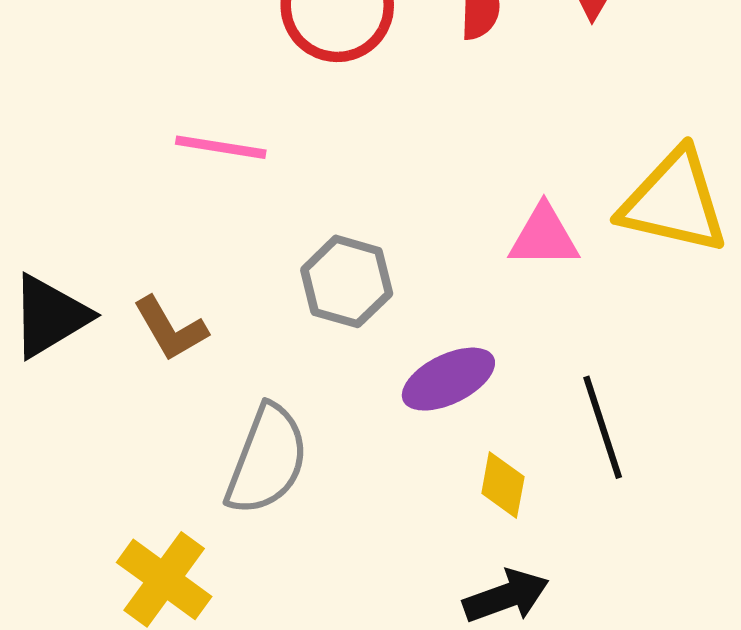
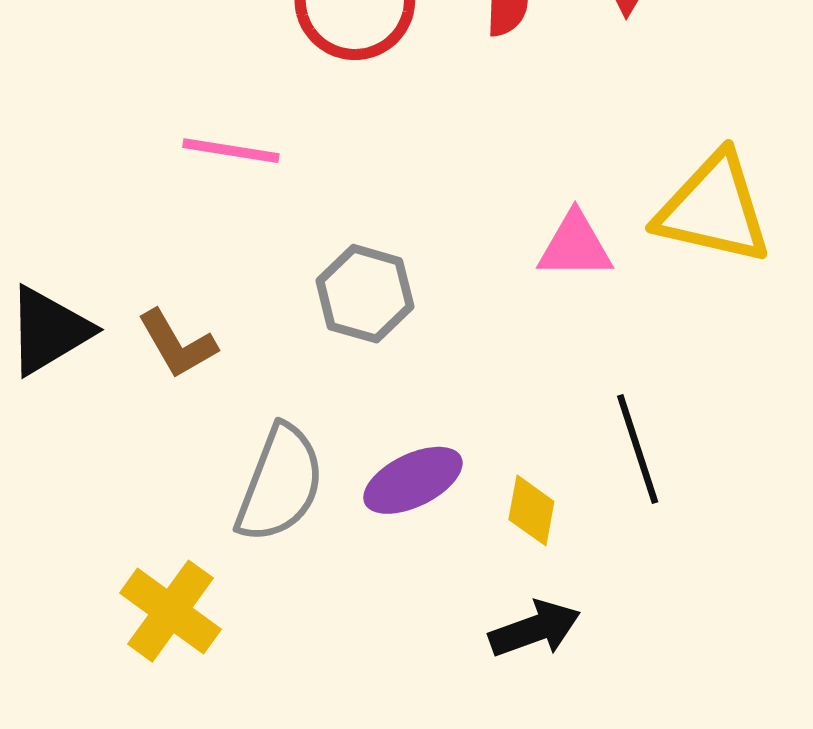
purple ellipse: (448, 379) -> (413, 480), moved

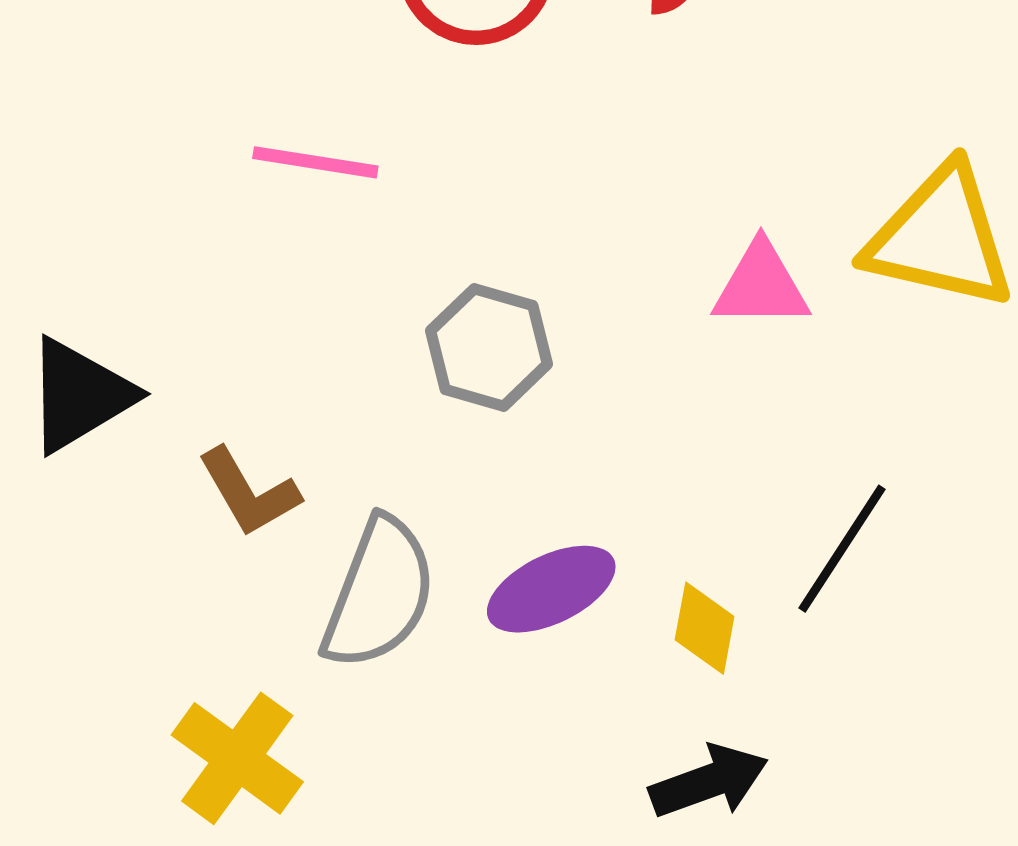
brown L-shape: (177, 344) -> (249, 492), moved
black line: (638, 449) -> (842, 549), turned 51

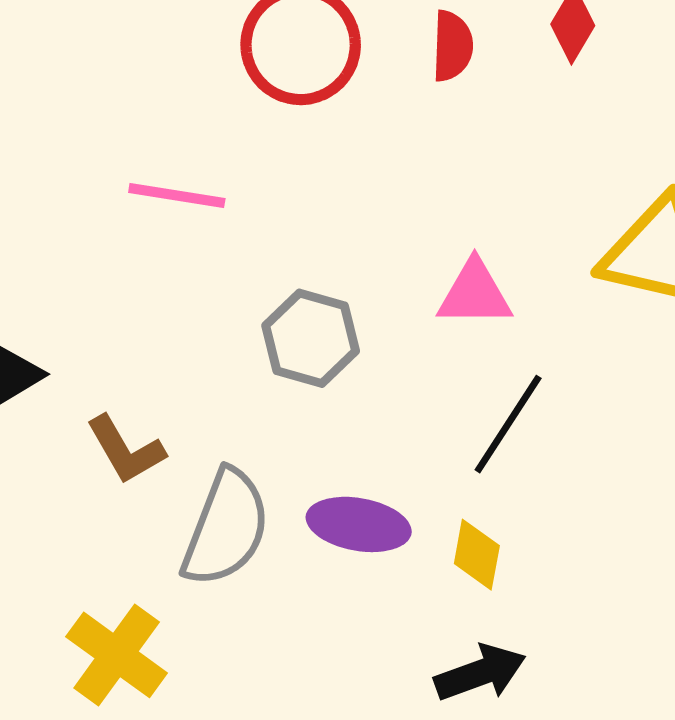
pink triangle: (761, 285) -> (475, 294), moved
black line: (842, 549) -> (508, 424), moved
purple ellipse: (551, 589) -> (359, 524), turned 36

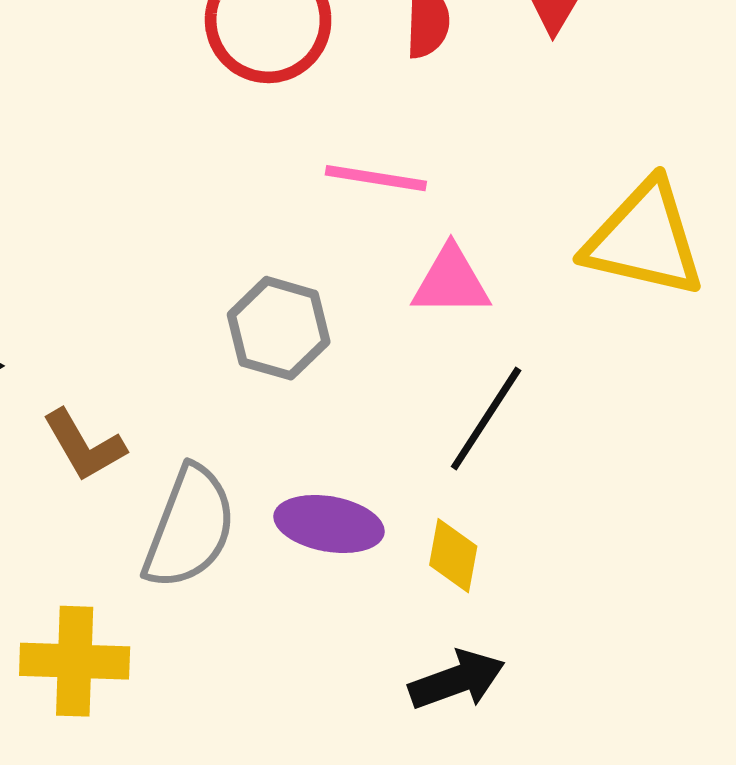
pink line: (177, 195) -> (376, 178), moved
yellow cross: (117, 655) -> (75, 661), turned -34

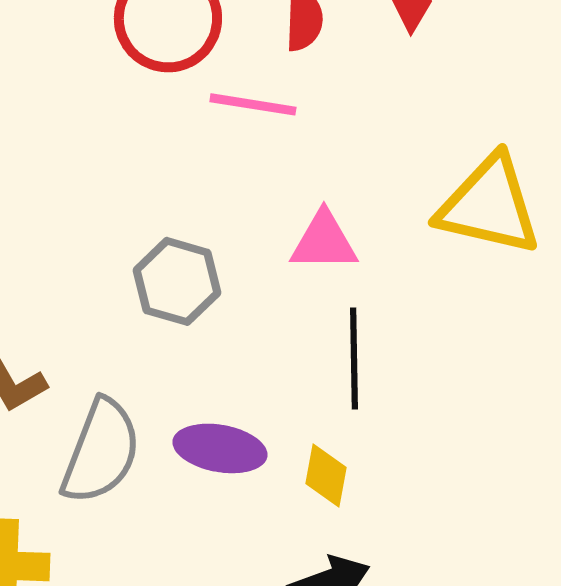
pink line: (376, 178) -> (253, 104), moved
black line: (486, 418) -> (354, 358), turned -34

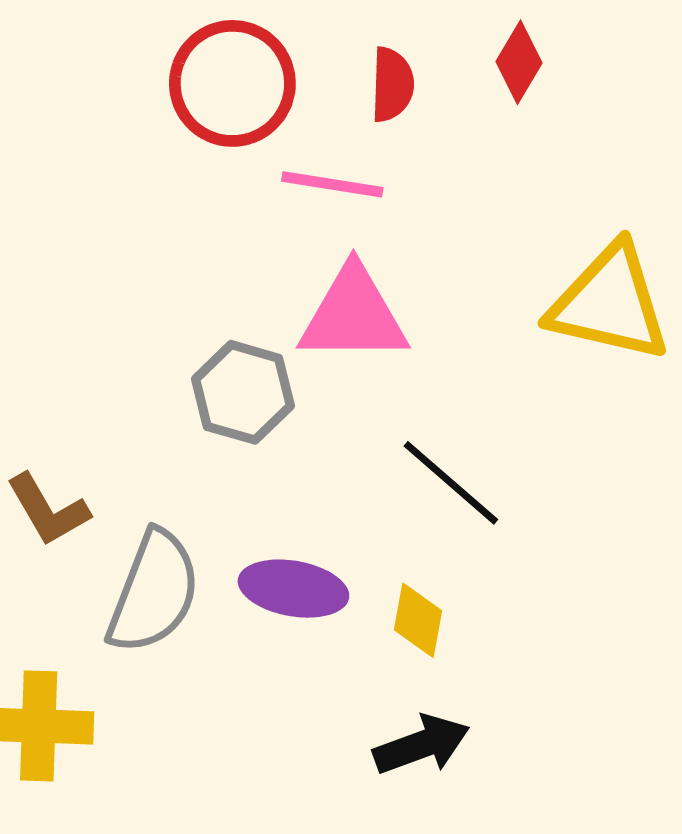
pink triangle: (324, 241) -> (353, 315), moved, size x1.4
black line: (354, 358) -> (451, 483), turned -48

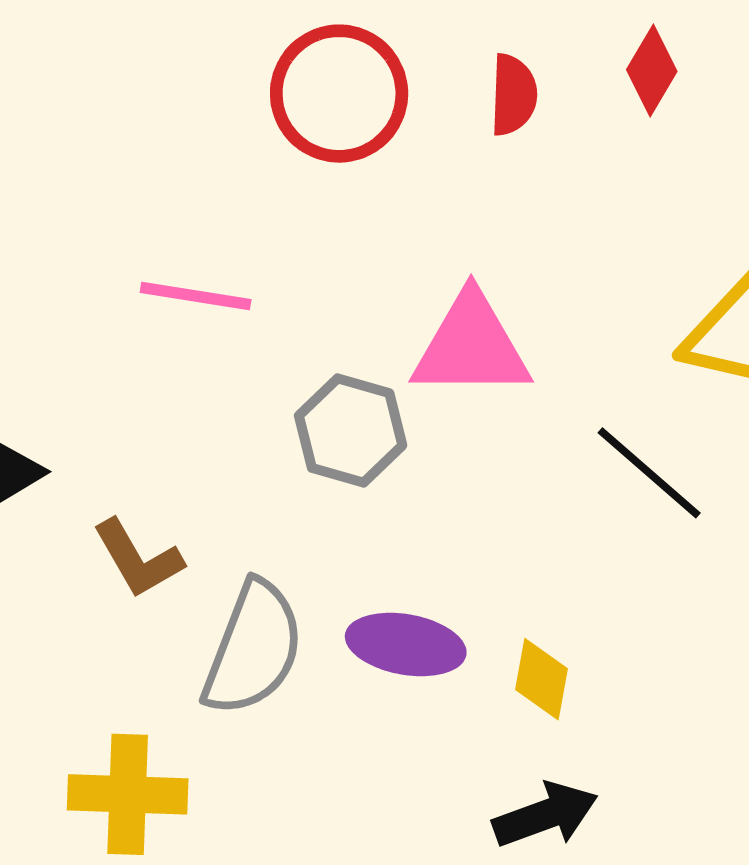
pink line: (332, 184) -> (196, 296), moved
black line: (451, 483) -> (649, 473), moved

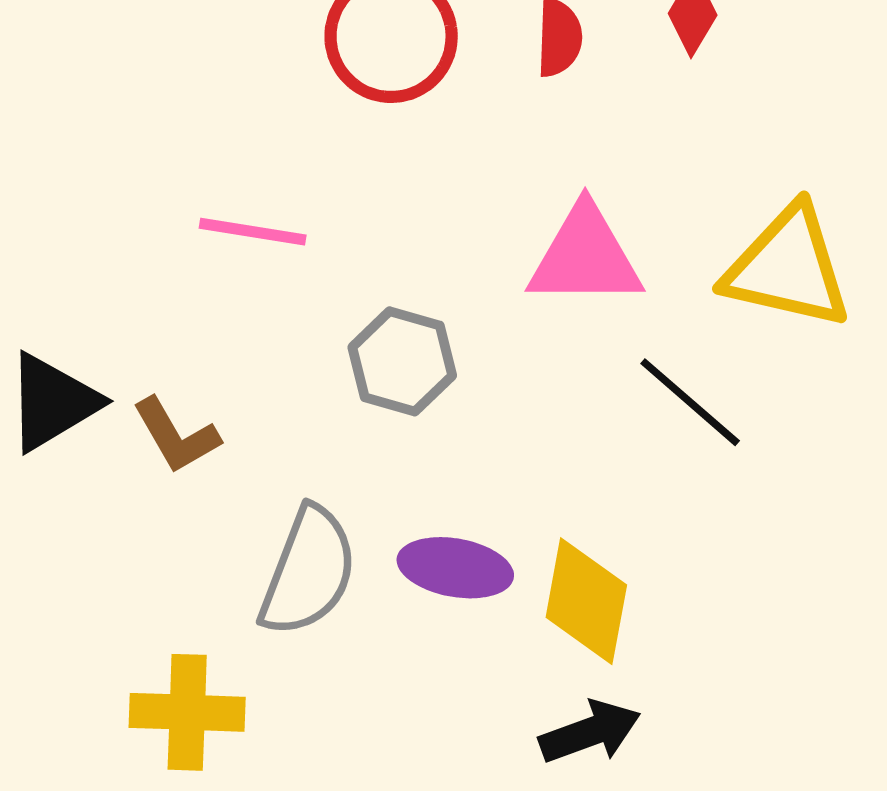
pink triangle: (471, 346) -> (585, 256), moved
brown L-shape: (138, 559) -> (176, 436), moved
yellow diamond: (542, 679) -> (586, 601), size x1.6

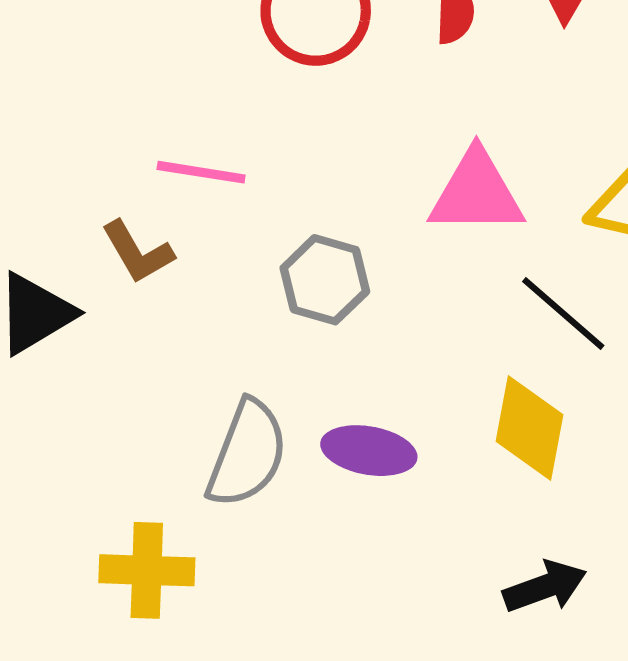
brown L-shape: (176, 436) -> (138, 252), moved
yellow diamond: (586, 601) -> (530, 428), moved
black arrow: (590, 732) -> (545, 587), moved

